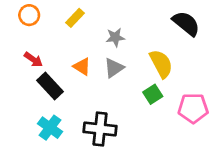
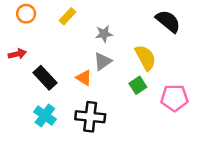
red arrow: (33, 60) -> (17, 54), moved, turned -48
orange triangle: (82, 66) -> (84, 78), moved

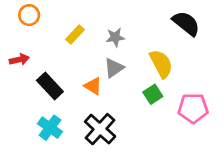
yellow rectangle: (68, 16) -> (75, 35), moved
black cross: (90, 117) -> (100, 129), turned 36

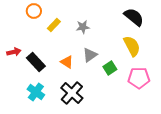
orange circle: (29, 15) -> (34, 11), moved
red arrow: (19, 60) -> (14, 52), moved
yellow semicircle: (161, 64) -> (132, 46), moved
gray triangle: (114, 68) -> (90, 55), moved

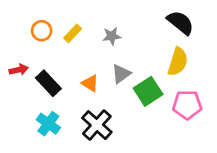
orange circle: (34, 11) -> (42, 31), moved
yellow semicircle: (132, 46) -> (178, 62), turned 45
green square: (110, 68) -> (148, 91), size x1.5

